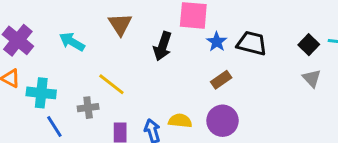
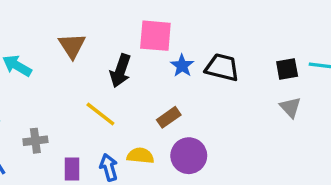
black square: (309, 45) -> (287, 69), turned 36
brown rectangle: (221, 80) -> (169, 117), moved
yellow line: (111, 84) -> (100, 114), moved

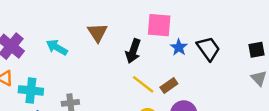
black trapezoid: (222, 67) -> (208, 49), turned 40
yellow line: (100, 114) -> (143, 84), moved

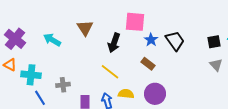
yellow line: (143, 84) -> (110, 72), moved
brown rectangle: (169, 86) -> (148, 64), moved, turned 72

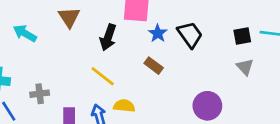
purple circle: (155, 94) -> (207, 106), moved

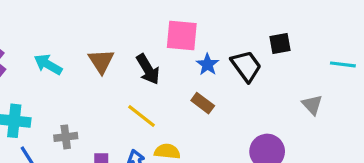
brown triangle: (69, 17) -> (101, 61), moved
black square: (242, 36) -> (280, 44), moved
black arrow: (108, 37) -> (148, 69), turned -50

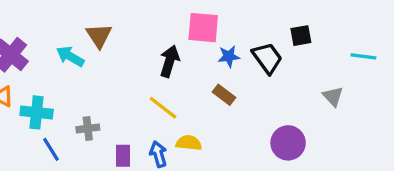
brown triangle: (101, 61) -> (99, 36), moved
blue star: (208, 64) -> (229, 56), turned 30
black arrow: (148, 69) -> (170, 61), turned -132

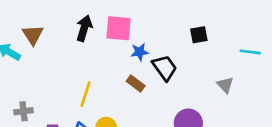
black trapezoid: (267, 58) -> (165, 68), moved
black arrow: (170, 61) -> (84, 28), moved
yellow line: (163, 108) -> (86, 94), turned 70

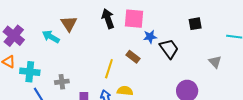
black arrow: (84, 28) -> (108, 19), turned -36
brown rectangle: (136, 84) -> (133, 57), moved

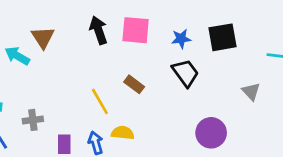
black square: (195, 24) -> (222, 37), size x1.5
blue star: (150, 37) -> (181, 39), moved
yellow line: (109, 69) -> (100, 101), turned -48

